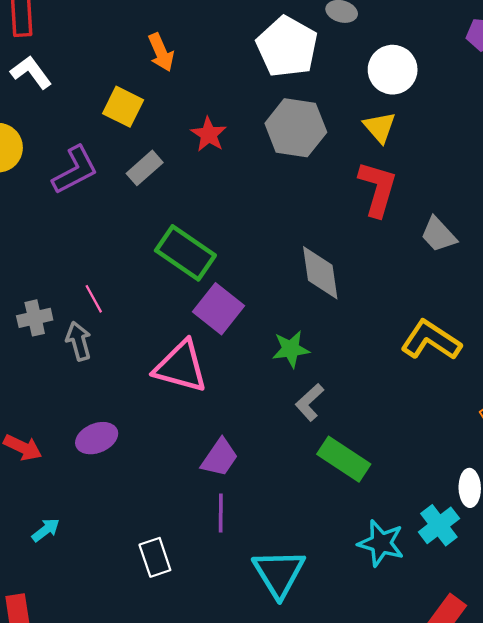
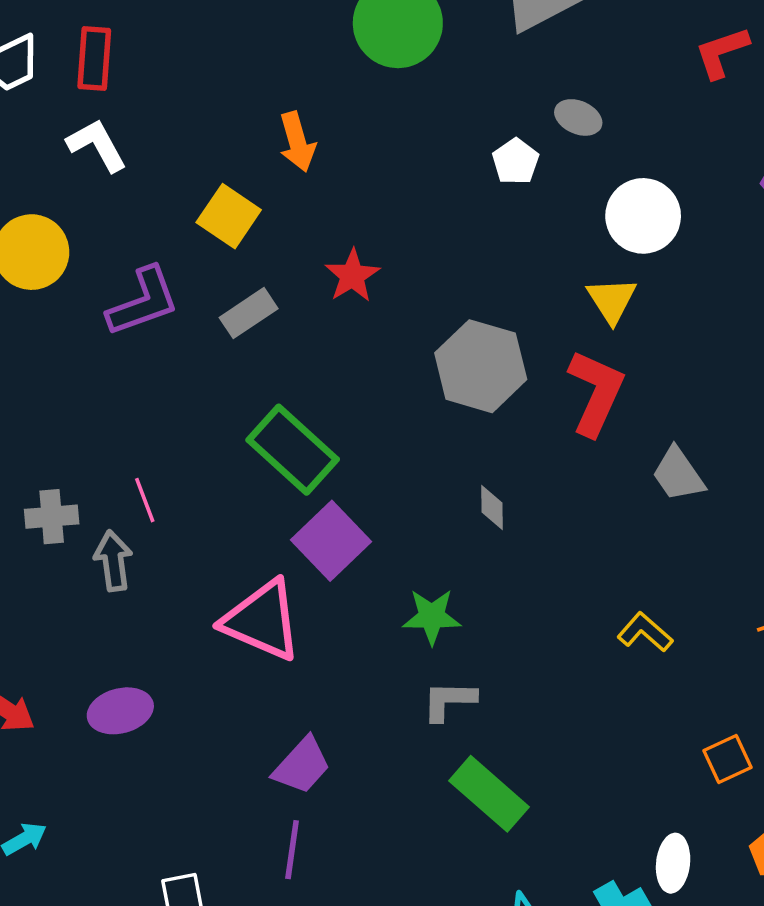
white pentagon: (287, 47) -> (516, 162), moved, size x0.5
gray hexagon: (296, 128) -> (481, 366), moved
gray diamond: (320, 273) -> (492, 508), size x0.5
yellow L-shape: (431, 340) -> (645, 632), size x0.6
gray L-shape: (309, 402) -> (449, 701), turned 36

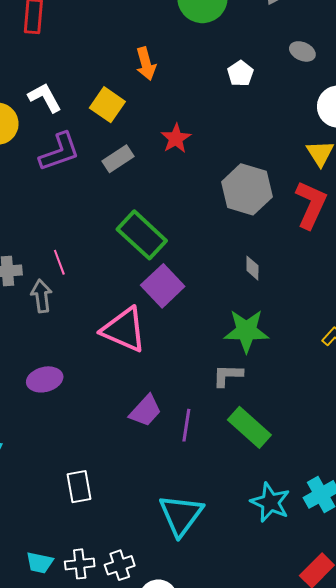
white L-shape: (97, 145) -> (45, 98), moved
white pentagon: (516, 162) -> (240, 73), moved
green star: (432, 617) -> (246, 331), moved, size x1.4
purple line: (292, 850) -> (186, 425), moved

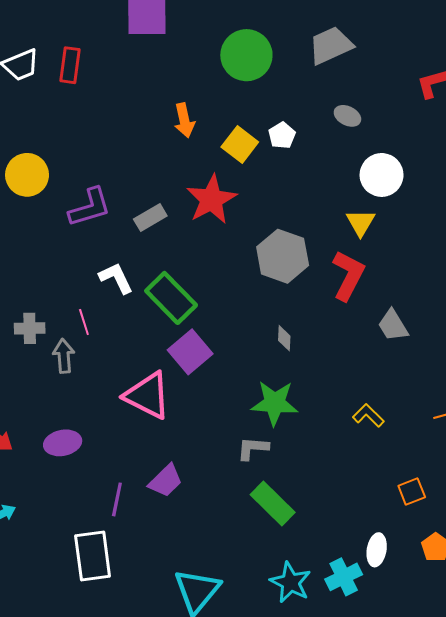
white L-shape: (45, 98) -> (116, 278), moved
yellow square: (107, 105) -> (240, 145), moved
red star: (176, 138) -> (211, 199), size x1.6
purple line: (186, 425) -> (117, 499), moved
white rectangle: (79, 487) -> (93, 556), size x1.5

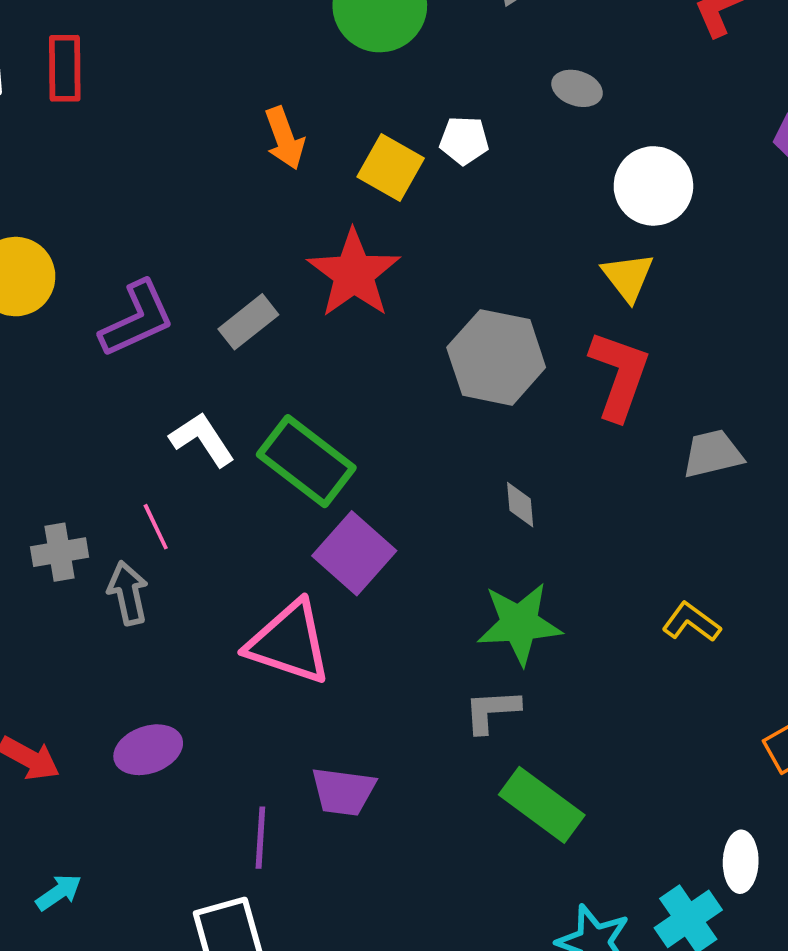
white pentagon: (282, 135) -> (464, 140), turned -30
gray trapezoid: (393, 325) -> (713, 454), turned 116
purple trapezoid: (166, 481) -> (343, 791), turned 60

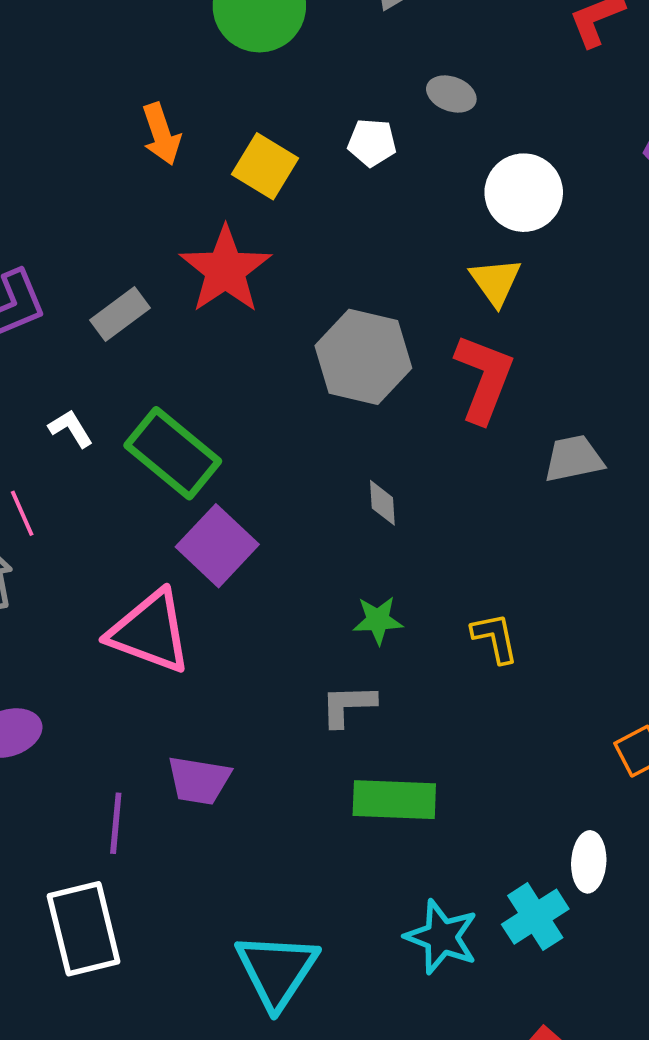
white pentagon: (464, 140) -> (372, 143), moved
white L-shape: (202, 439) -> (71, 429), size x0.7
yellow L-shape: (691, 622) -> (495, 638), moved, turned 40
green star: (519, 624) -> (378, 620), size x0.6
green rectangle: (542, 805) -> (394, 800), turned -36

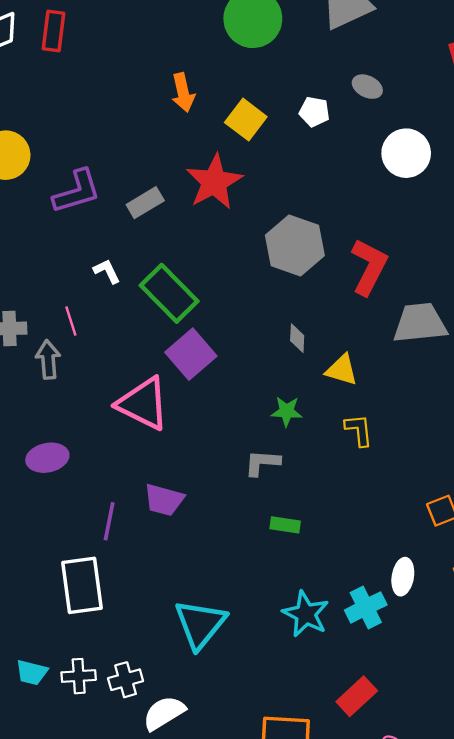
yellow triangle: (496, 282) -> (342, 370), moved, turned -44
gray trapezoid: (574, 459) -> (420, 323), size x1.4
green rectangle: (394, 800) -> (285, 525), size x0.6

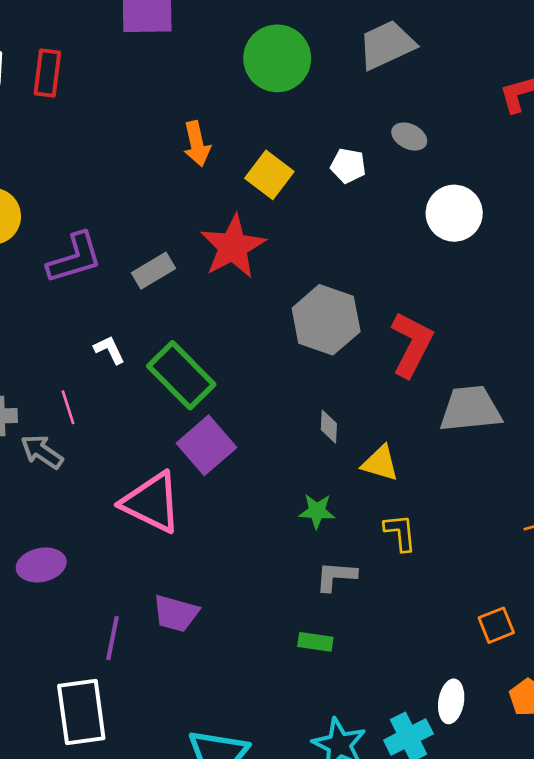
gray arrow: (48, 360) -> (42, 452), turned -51
gray L-shape: (262, 463) -> (336, 576), moved

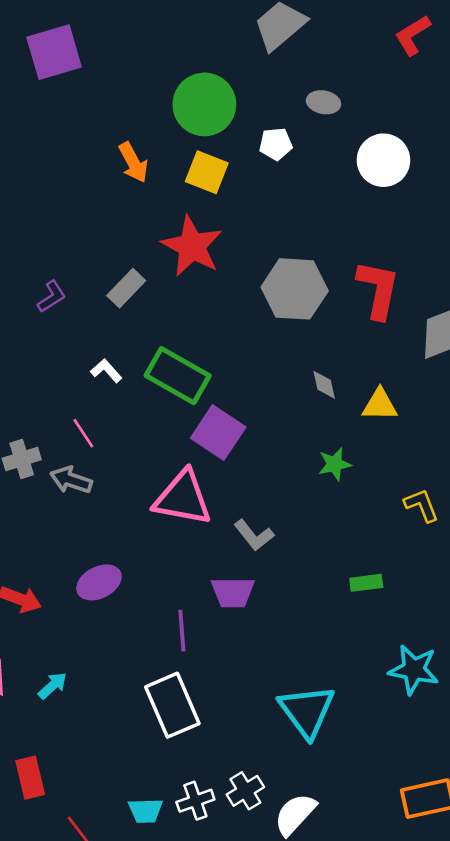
green circle: (277, 58) -> (204, 104), moved
purple L-shape: (75, 258) -> (52, 297), size x0.6
yellow L-shape: (400, 533) -> (422, 505), moved
gray L-shape: (336, 576) -> (254, 535), moved, turned -117

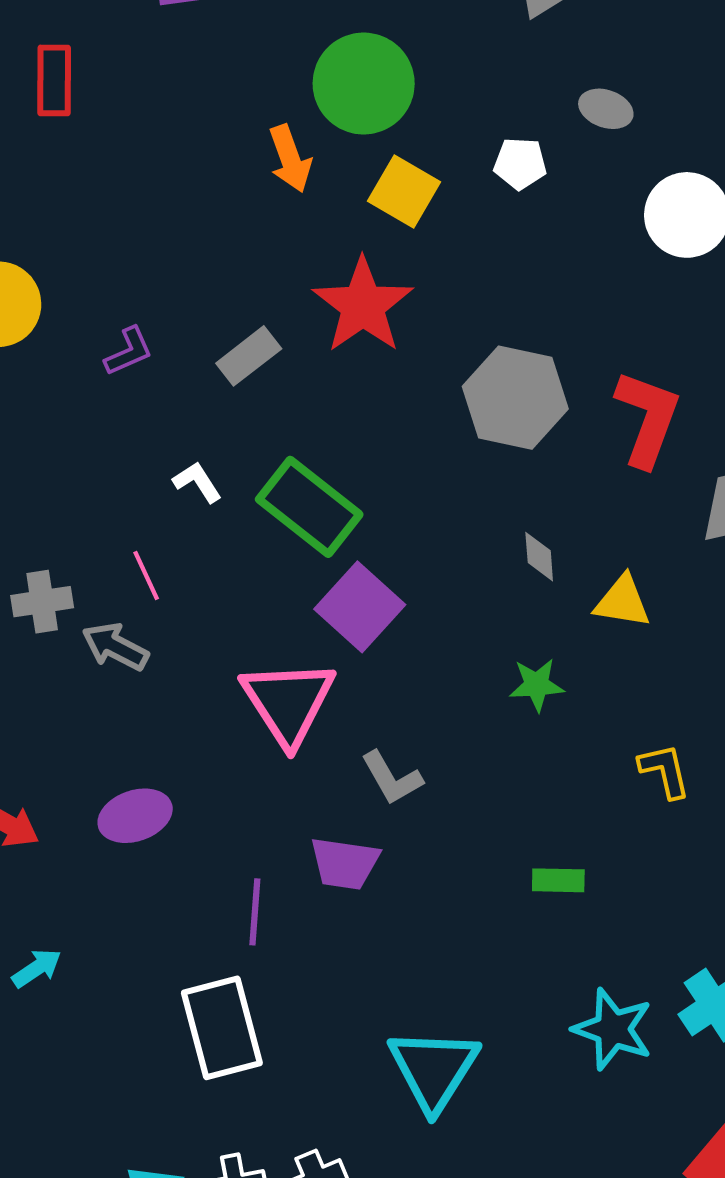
green circle: (204, 104) -> (364, 84), moved
pink triangle: (183, 498) -> (288, 702), turned 38

